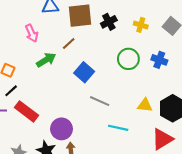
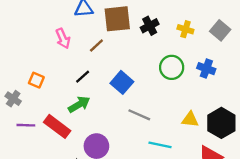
brown line: (69, 43) -> (96, 45), moved
green arrow: (46, 60) -> (79, 104), moved
black line: (11, 91) -> (83, 77), moved

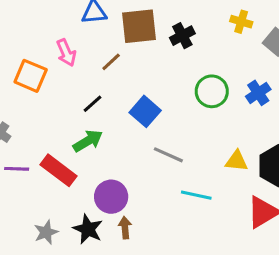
yellow cross: (185, 29) -> (241, 22), moved
blue cross: (206, 69) -> (258, 93), turned 36
orange square: (36, 80) -> (31, 76), moved, size x1.5

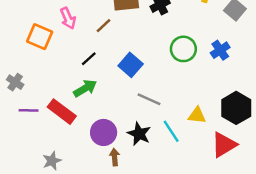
yellow triangle: (237, 161) -> (197, 115), moved
cyan line: (196, 195) -> (171, 131), turned 45
black star: (88, 229) -> (139, 134), moved

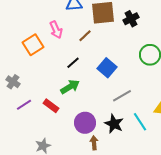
orange square: (40, 37) -> (33, 45), turned 35
gray line: (149, 99) -> (122, 96), turned -54
purple line: (29, 110) -> (24, 105), turned -35
red rectangle: (62, 112) -> (51, 106), size x0.7

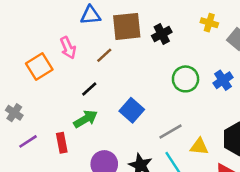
blue square: (107, 68) -> (132, 110), moved
gray line: (122, 96) -> (171, 131), moved
red rectangle: (51, 106) -> (62, 143), turned 42

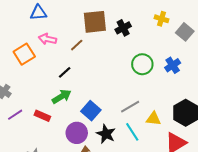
blue triangle: (90, 15) -> (38, 13), moved
pink arrow: (68, 48) -> (47, 39), turned 126
blue square: (132, 110) -> (91, 111), moved
red rectangle: (62, 143) -> (42, 116), turned -56

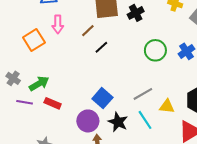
pink arrow: (47, 39) -> (58, 24), turned -102
black line: (65, 72) -> (101, 47), moved
green arrow: (62, 97) -> (39, 84), moved
purple line: (15, 115) -> (25, 102), turned 42

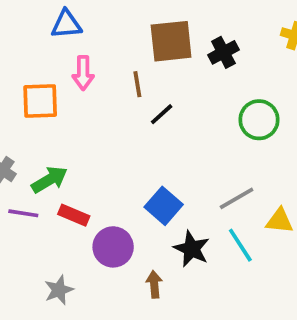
brown line: (88, 31) -> (137, 84), turned -56
orange square: (34, 40) -> (40, 101), turned 30
purple circle: (88, 121) -> (113, 247), moved

